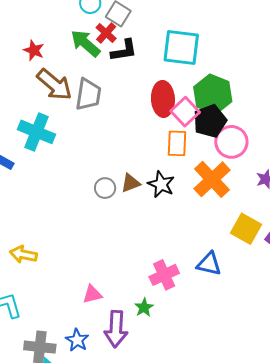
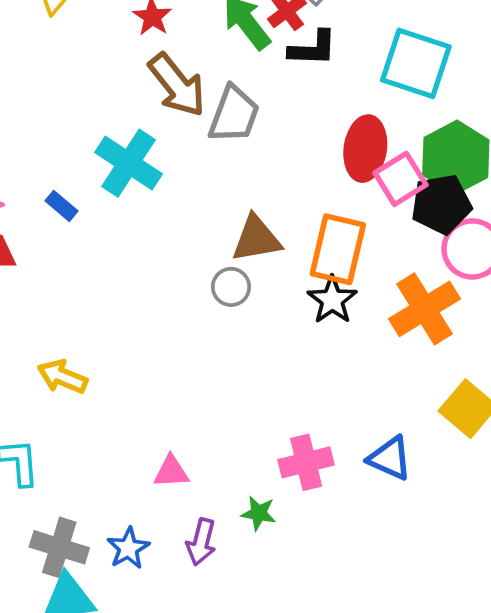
orange rectangle: (177, 143) -> (338, 249), moved, size x1.4
brown triangle: (131, 183) -> (256, 239), moved, size x1.4
green star: (144, 307) -> (259, 513), turned 30
purple arrow: (116, 329) -> (201, 542), size x0.7

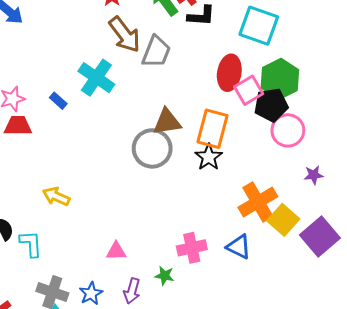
gray circle: (231, 287) -> (152, 148), size x1.8
orange cross: (425, 309) -> (258, 202), moved

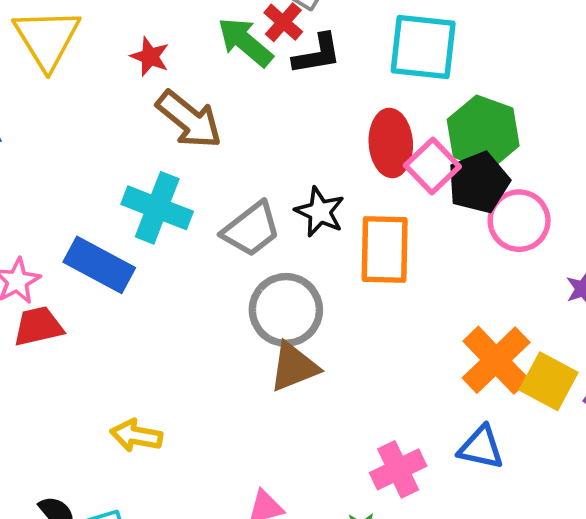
gray trapezoid: (156, 52) -> (251, 229), moved, turned 44
blue rectangle: (58, 101) -> (99, 265), size x2.0
brown triangle: (167, 122) -> (294, 367), moved
black star: (209, 157) -> (320, 212), moved

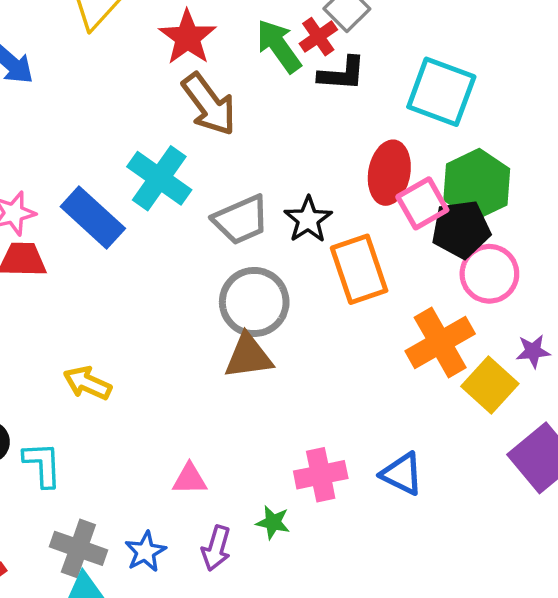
red star: (150, 57) -> (188, 37), size x1.5
orange rectangle: (385, 250) -> (359, 269), turned -34
orange cross: (496, 360) -> (440, 342), moved
yellow square: (549, 381) -> (490, 385), moved

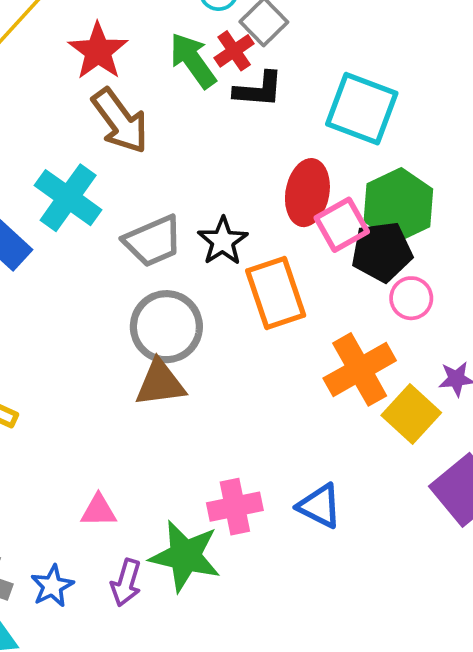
pink circle: (489, 274) -> (411, 298), size x0.7
green star: (273, 522) -> (185, 556), size x2.0

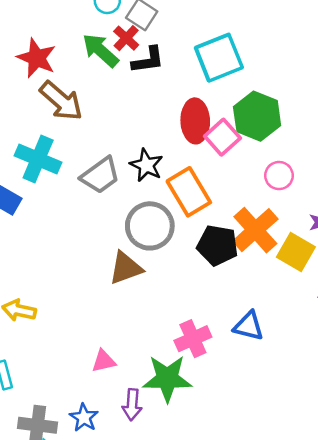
cyan square: (362, 109) -> (219, 58), turned -30
black pentagon: (382, 252) -> (217, 245), moved, turned 30
gray circle: (166, 327) -> (150, 226), moved

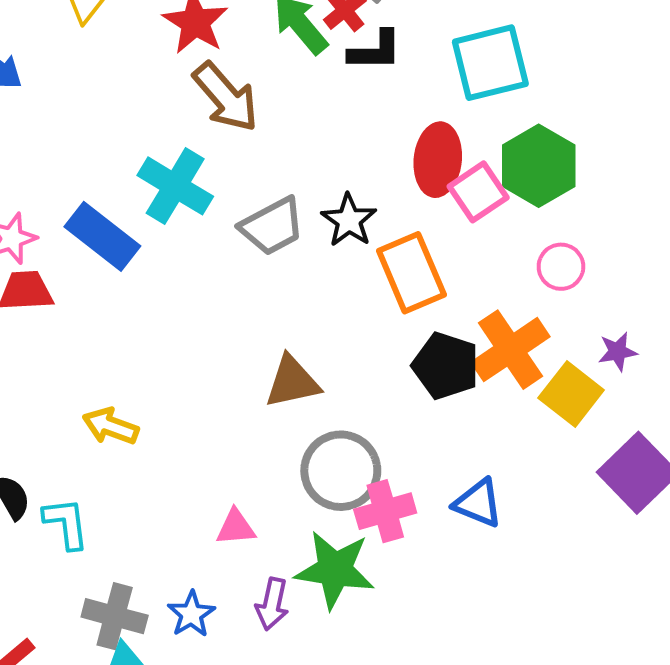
gray circle: (150, 226) -> (341, 471), moved

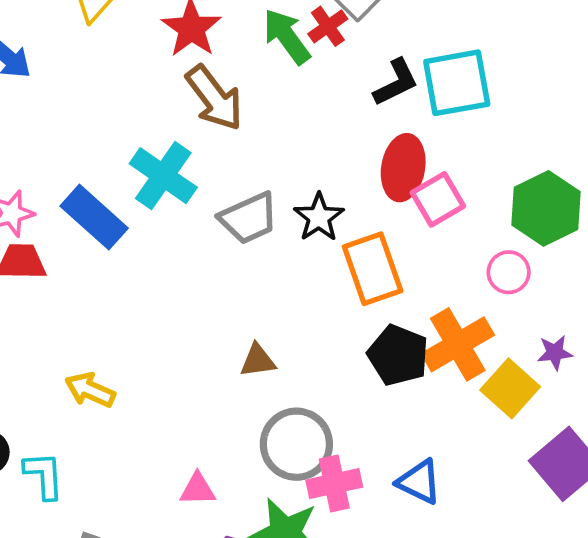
black L-shape: (375, 51) -> (396, 82), moved, turned -30
green hexagon: (539, 166) -> (546, 208), moved
brown triangle: (292, 382) -> (258, 361), size x0.7

